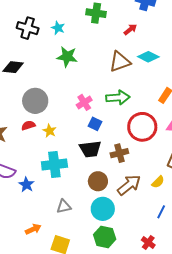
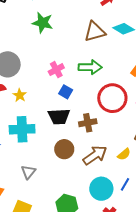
gray triangle: (64, 207) -> (28, 172), turned -42
cyan circle: (103, 209) -> (101, 189), moved

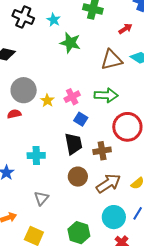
green star: (43, 23) -> (70, 43), moved
yellow star: (20, 95) -> (47, 101), moved
black trapezoid: (59, 117) -> (73, 144), turned -100
cyan cross: (22, 129) -> (36, 155), size x0.7

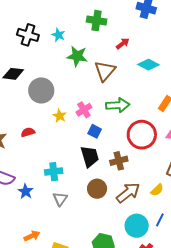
red arrow: (125, 29) -> (123, 44), moved
brown triangle: (112, 60) -> (105, 71), moved, turned -30
gray circle: (24, 90) -> (41, 90), moved
gray triangle: (41, 198) -> (60, 199), moved

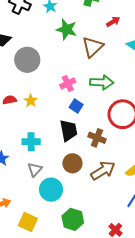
yellow star: (60, 116) -> (31, 101), moved
brown cross: (119, 161) -> (97, 138), turned 30
cyan circle: (137, 226) -> (51, 190), moved

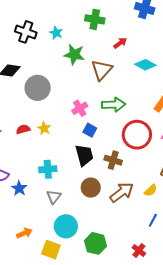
cyan circle: (51, 190) -> (66, 226), moved

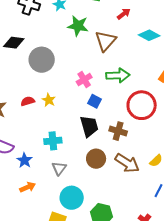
brown arrow: (122, 192) -> (127, 163), turned 70
orange arrow: (24, 233) -> (28, 187), moved

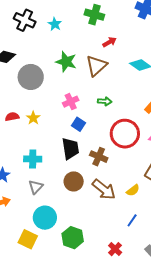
red arrow: (124, 14) -> (109, 42), moved
green star: (78, 26) -> (66, 62), moved
green arrow: (118, 75) -> (105, 101), size x0.6

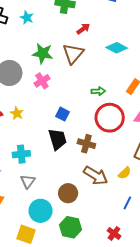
green arrow: (105, 101) -> (98, 91), moved
pink cross: (71, 102) -> (42, 81), moved
brown circle: (74, 181) -> (68, 193), moved

